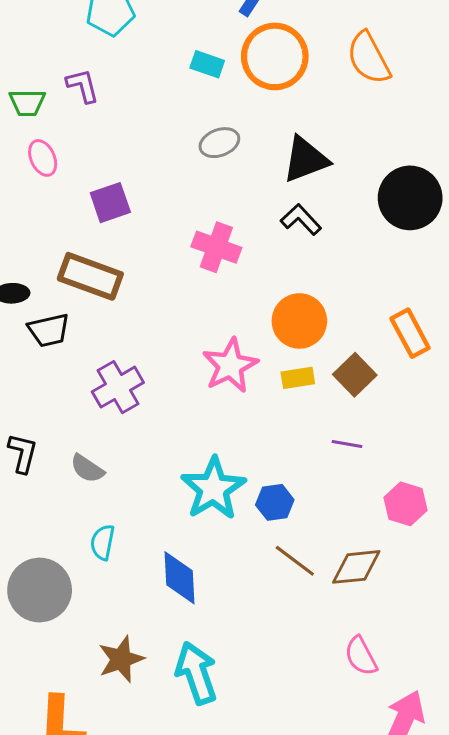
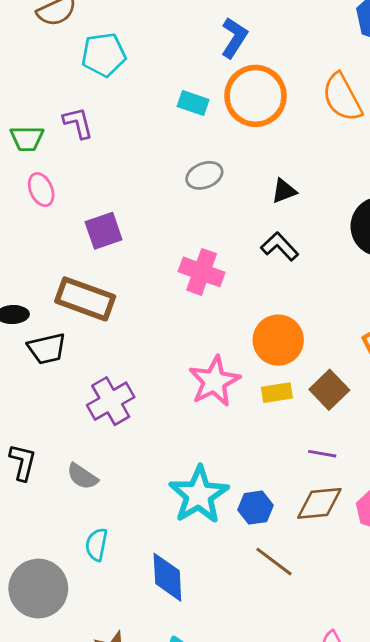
black triangle: (306, 160) -> (284, 191), size x0.6
brown diamond: (356, 567) -> (319, 503), moved

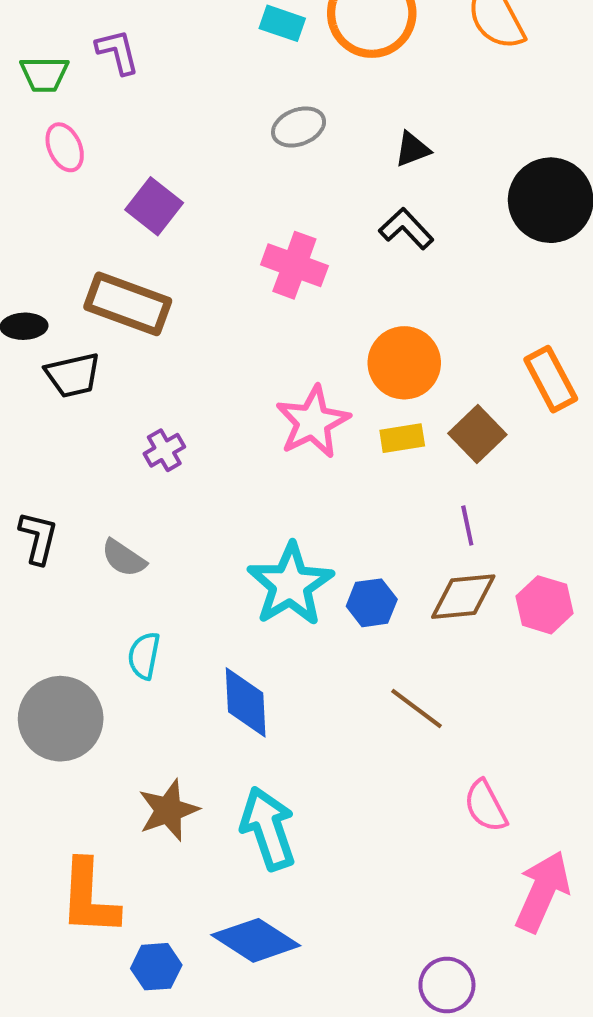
purple square: (104, 231) -> (154, 206), turned -33
purple cross: (111, 401) -> (164, 450), size x0.6
purple line: (322, 454) -> (467, 525), turned 68
brown line: (274, 562) -> (416, 708), moved

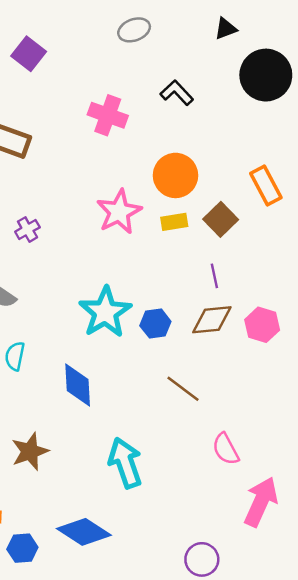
gray ellipse: (299, 127) -> (134, 30), moved
black triangle: (412, 149) -> (226, 29), moved
purple square: (154, 206) -> (29, 54), moved
cyan arrow: (268, 828) -> (125, 463), moved

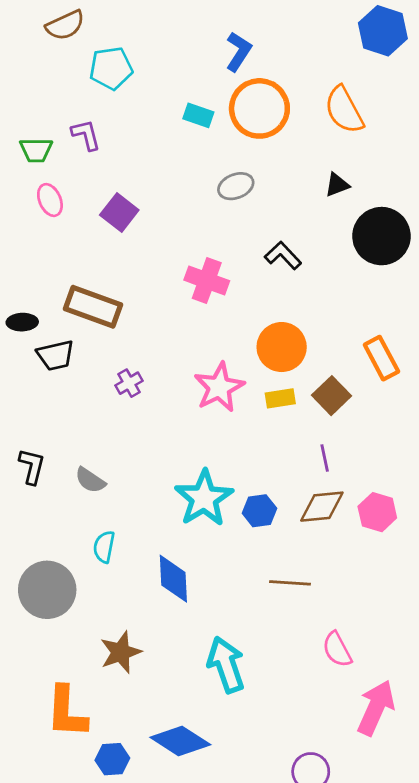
purple cross: (27, 229) -> (129, 383), moved
brown line: (183, 389) -> (290, 583), turned -33

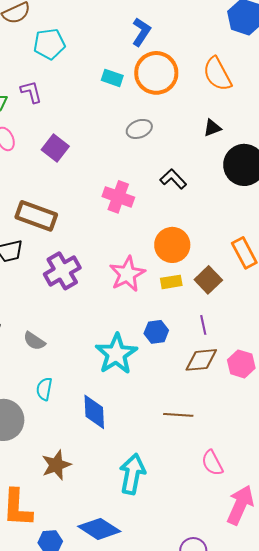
purple cross: (129, 383) -> (62, 271), size x1.8
blue hexagon: (259, 511) -> (156, 332), moved
cyan arrow: (226, 665) -> (132, 474), turned 30

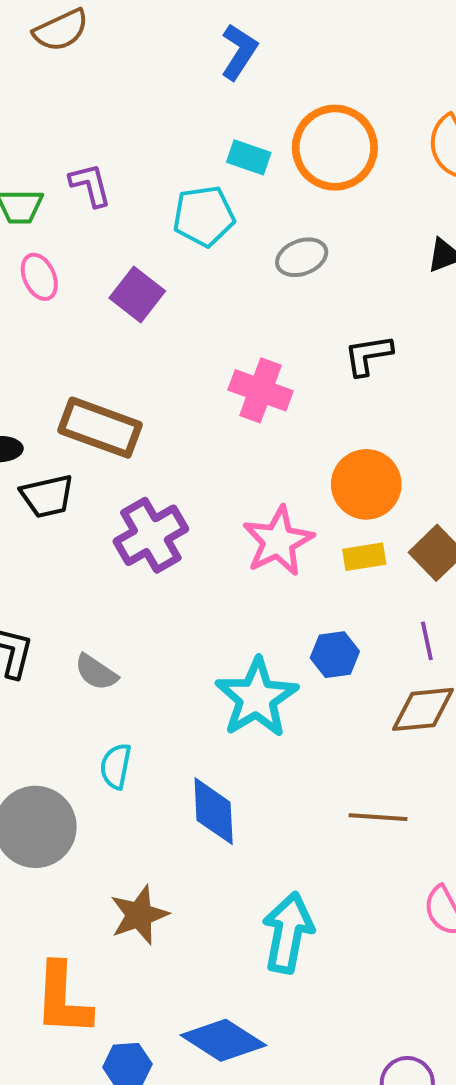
blue L-shape: (141, 32) -> (239, 52), moved
cyan pentagon: (49, 44) -> (204, 216), moved
black L-shape: (173, 179) -> (368, 355), turned -56

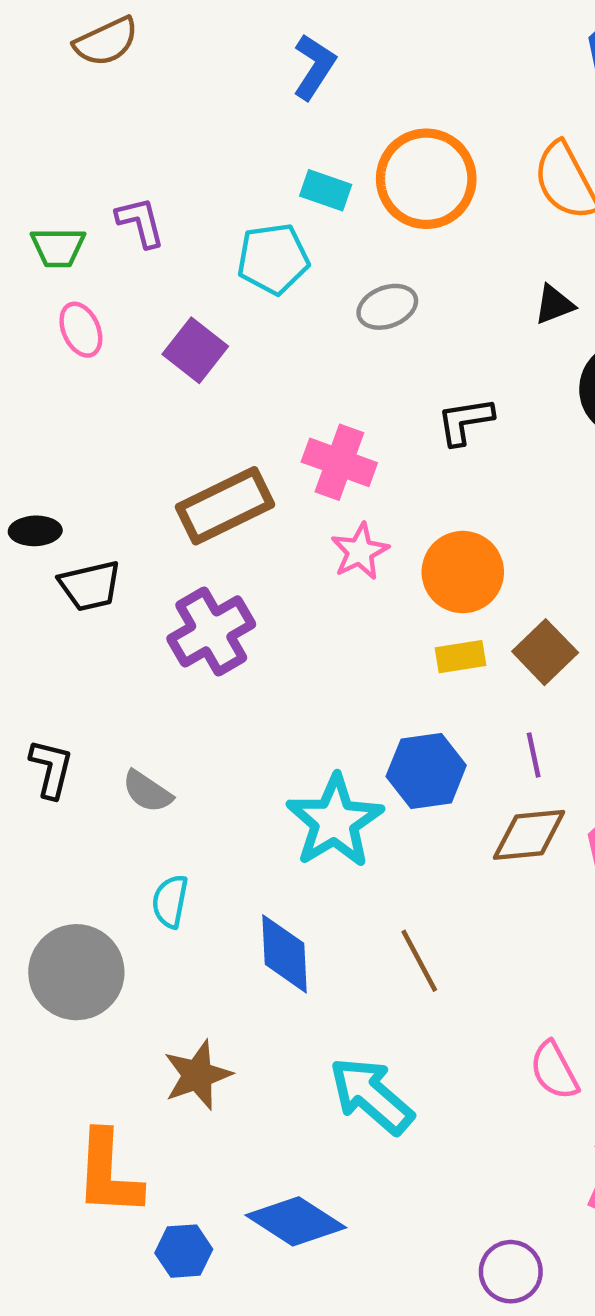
brown rectangle: (100, 428) -> (225, 506), moved, turned -46
pink star: (278, 541) -> (360, 551), moved, size x0.7
blue hexagon: (335, 655) -> (426, 771), size x1.4
brown line: (378, 817) -> (419, 961), moved, turned 58
cyan arrow: (288, 933) -> (371, 1096), turned -60

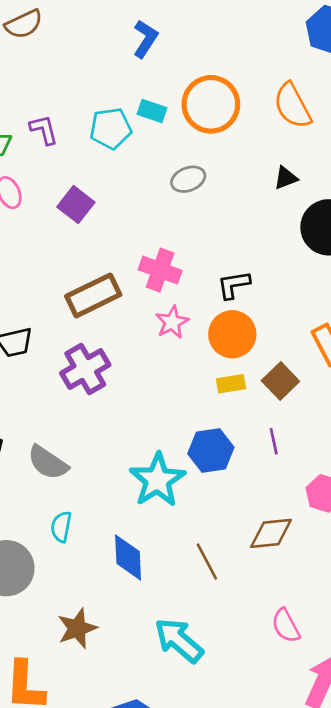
cyan pentagon: (273, 259) -> (111, 128), moved
black L-shape: (465, 421) -> (234, 285), moved
gray semicircle: (147, 792) -> (48, 463), size x1.4
brown diamond: (529, 835) -> (271, 533), moved

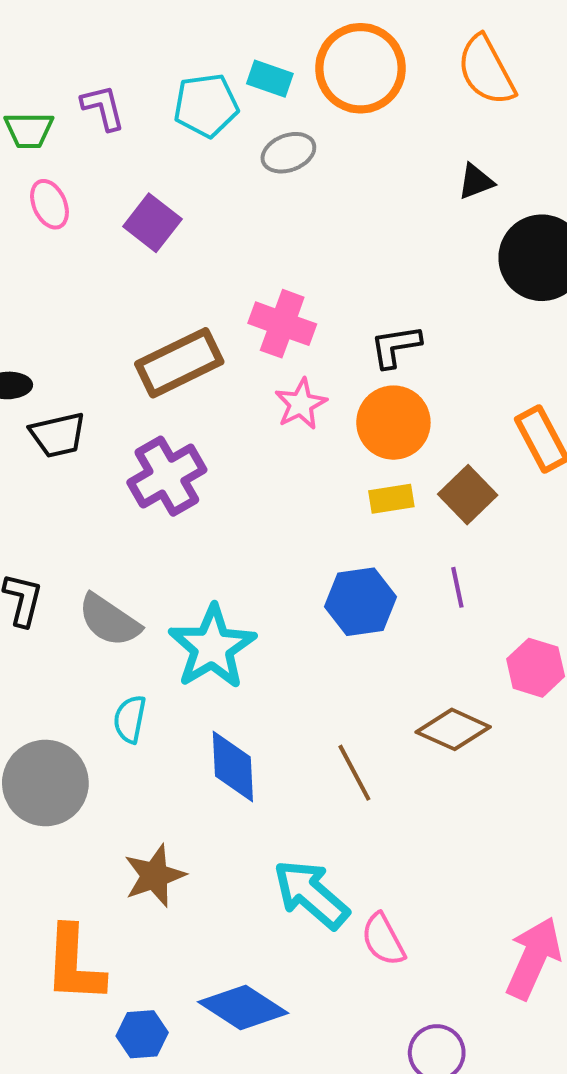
gray ellipse: (188, 179) -> (288, 153), moved
cyan star: (157, 480) -> (212, 647), moved
brown diamond: (271, 533) -> (453, 729), turned 30
pink semicircle: (286, 626) -> (383, 940), moved

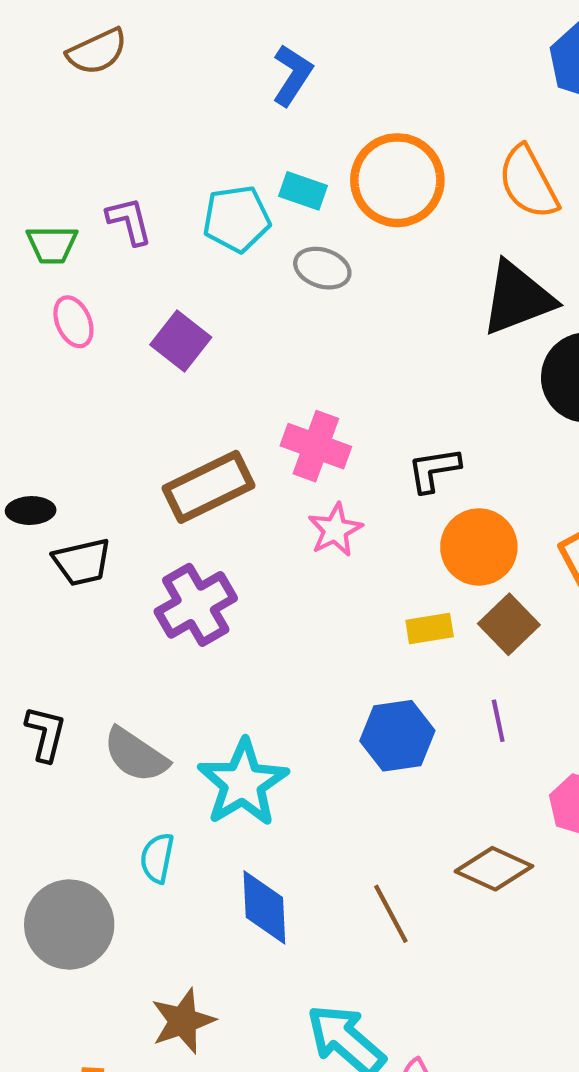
gray ellipse: (288, 153) -> (322, 268), turned 39
black triangle: (476, 182) -> (517, 298), size x2.0
orange circle: (393, 423) -> (479, 547), moved

